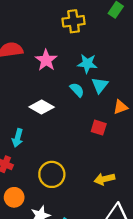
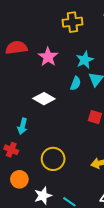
cyan star: (87, 64) -> (85, 60), turned -30
cyan semicircle: (77, 90) -> (76, 83), turned 64

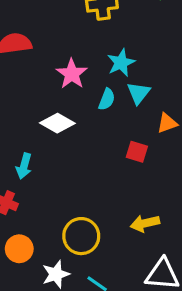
pink star: (48, 57) -> (72, 74), moved
yellow circle: (53, 159) -> (81, 236), moved

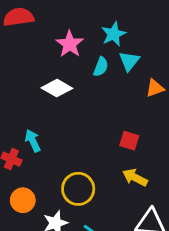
red square: (137, 152) -> (129, 141), moved
cyan arrow: (24, 166) -> (33, 141), moved, turned 140
yellow arrow: (145, 223) -> (135, 178), turned 40

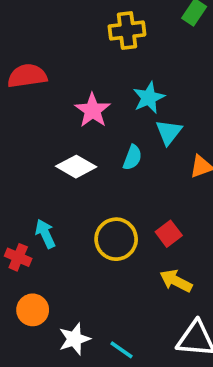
cyan semicircle: (101, 67) -> (132, 158), moved
red square: (129, 141) -> (169, 234), turned 36
yellow circle: (78, 189) -> (116, 239), moved

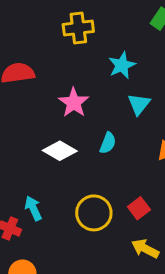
yellow cross: (127, 31) -> (78, 28), moved
cyan star: (149, 98) -> (122, 65), moved
cyan triangle: (169, 132) -> (139, 104), moved

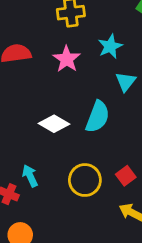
pink star: (74, 103) -> (67, 59), moved
cyan semicircle: (108, 143) -> (98, 117), size x1.6

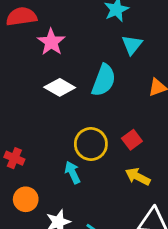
pink star: (67, 59) -> (51, 42), moved
cyan arrow: (30, 176) -> (72, 172), moved

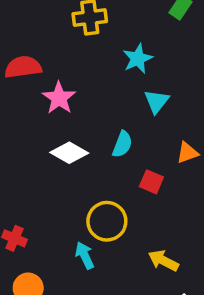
cyan semicircle: (104, 80) -> (122, 144), size x0.7
red square: (132, 140) -> (151, 182), moved, turned -30

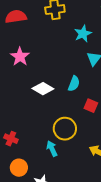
red semicircle: (23, 67) -> (16, 17), moved
pink star: (59, 98) -> (20, 57), moved

